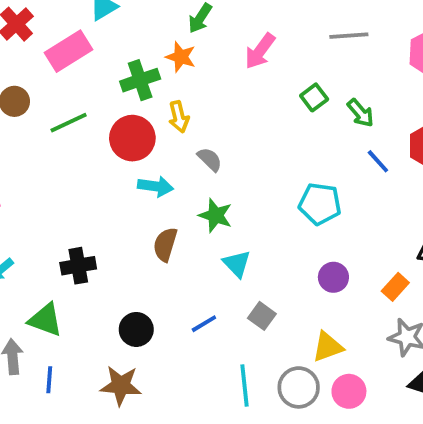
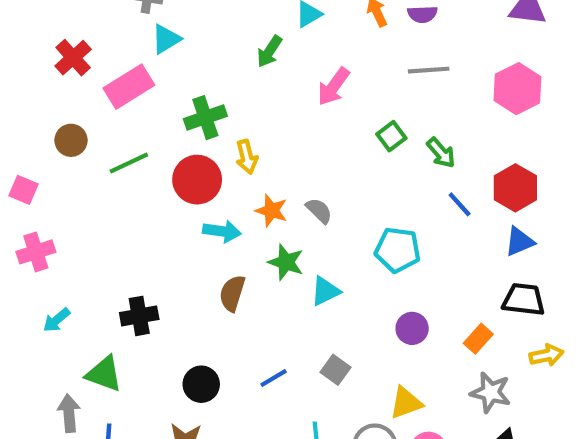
orange star: (181, 57) -> (271, 211), moved
gray semicircle: (210, 159) -> (319, 211), moved
cyan triangle: (237, 264) -> (325, 291), moved, turned 48

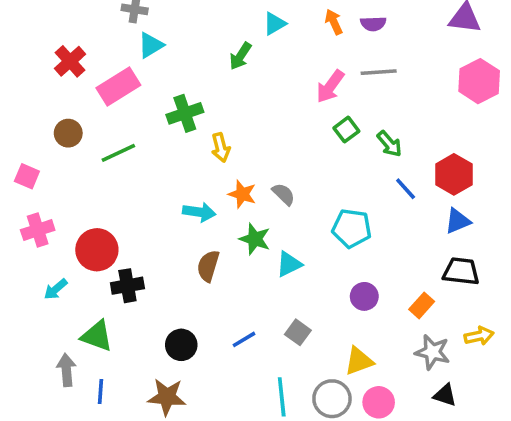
pink arrow: (333, 87) -> (330, 86), moved
pink hexagon: (517, 89) -> (479, 81), moved
red circle: (197, 180) -> (97, 250), moved
yellow arrow: (546, 355) -> (479, 336), moved

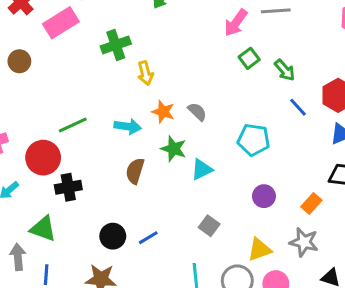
green line: (118, 153) -> (73, 125), moved
blue line: (244, 339) -> (148, 238), moved
gray star: (432, 352) -> (304, 242), moved

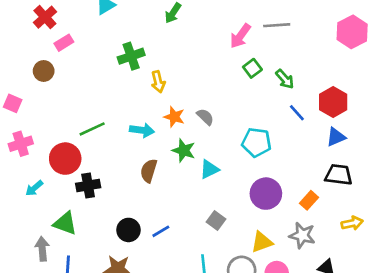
pink rectangle: (61, 23) -> (64, 43), moved, size x0.6
purple circle: (264, 196) -> (266, 194), size x1.5

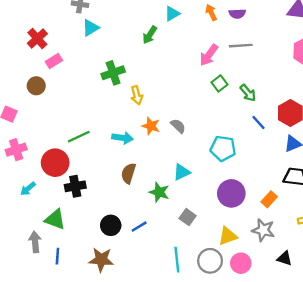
green star: (184, 150) -> (159, 192), moved

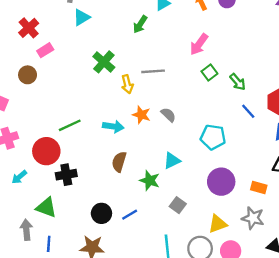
gray line: (241, 46) -> (153, 71), moved
green cross: (113, 73) -> (104, 62), turned -30
orange rectangle: (269, 199) -> (259, 188), turned 63

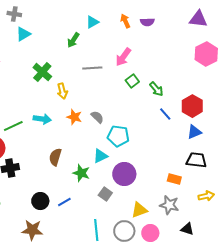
gray line: (153, 71) -> (92, 68), moved
cyan arrow: (113, 127) -> (42, 119), moved
cyan pentagon: (213, 137) -> (118, 136), moved
purple circle: (221, 182) -> (124, 174), moved

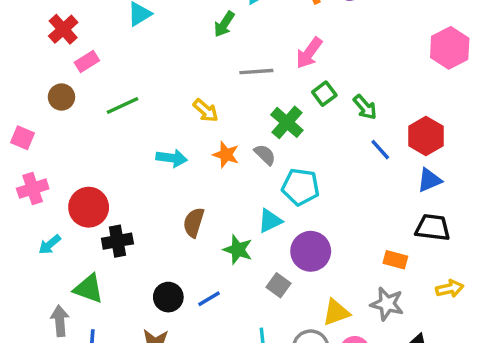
green cross: (42, 72) -> (287, 122), moved
yellow arrow: (62, 91) -> (206, 111), turned -35
green line: (13, 126) -> (123, 105), moved

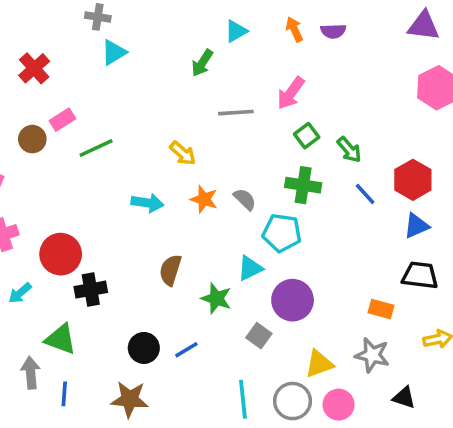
pink rectangle: (87, 61) -> (62, 120), moved
green cross: (287, 122) -> (303, 185), moved, turned -32

